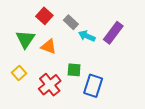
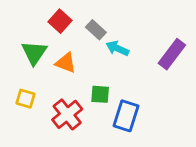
purple rectangle: (113, 33) -> (172, 54), moved
yellow square: (19, 73) -> (25, 99), turned -32

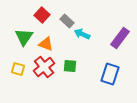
red cross: (67, 114) -> (44, 67), moved
blue rectangle: (126, 116) -> (110, 74), moved

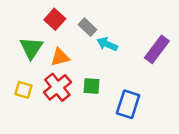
orange triangle: (46, 44) -> (60, 57), turned -35
blue rectangle: (110, 74) -> (128, 104), moved

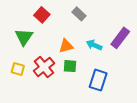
gray rectangle: (88, 27) -> (79, 14), moved
cyan arrow: (107, 44) -> (94, 45), moved
orange triangle: (60, 57) -> (66, 46), moved

